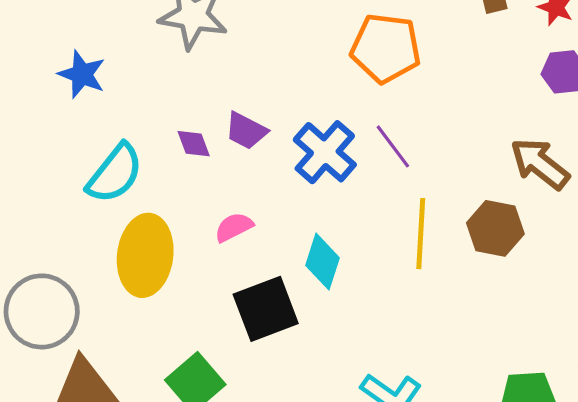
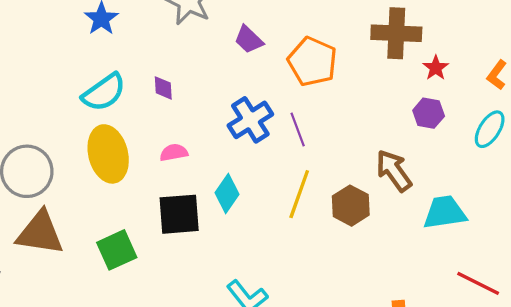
purple trapezoid: (246, 131) -> (249, 40), moved
yellow ellipse: (145, 255) -> (108, 154), turned -38

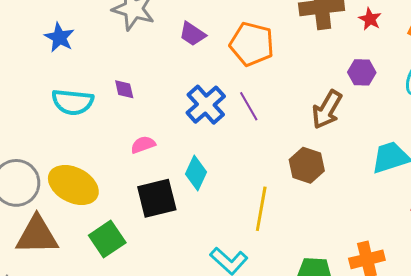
red star: (436, 68) -> (370, 19), moved
cyan semicircle: (104, 92) -> (73, 102), turned 51
yellow ellipse: (108, 154) -> (73, 185), moved, turned -39
brown arrow: (394, 171) -> (327, 110), moved, turned -105
yellow line: (299, 194) -> (261, 209), moved

